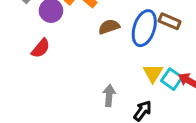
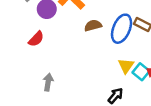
gray arrow: (109, 95) -> (48, 82), moved

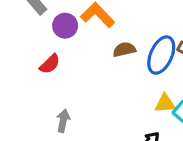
yellow triangle: (126, 66) -> (165, 104), turned 49

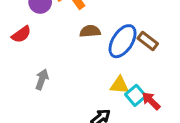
gray arrow: (63, 121) -> (42, 79), moved

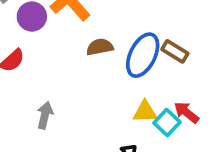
red arrow: (151, 101) -> (186, 112), moved

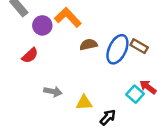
yellow triangle: (145, 112) -> (84, 103), moved
gray arrow: (45, 115) -> (53, 92), turned 90

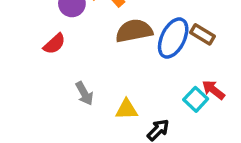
brown semicircle: (89, 45) -> (134, 31), size x1.5
gray arrow: (53, 92) -> (84, 93), turned 48

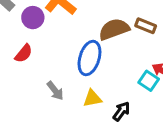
brown semicircle: (134, 31) -> (114, 29), moved
blue ellipse: (173, 38) -> (89, 58), moved

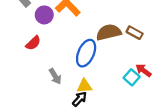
black arrow: (121, 111) -> (80, 99), moved

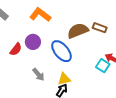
purple circle: (44, 15) -> (33, 42), moved
blue ellipse: (86, 53) -> (61, 51), turned -55

